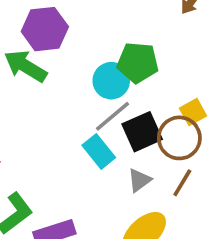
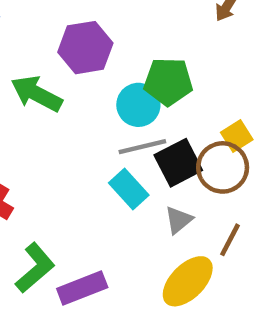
purple hexagon: (45, 29) -> (85, 48), moved
gray line: (112, 116) -> (142, 147), turned 30
brown line: (182, 183) -> (230, 240), moved

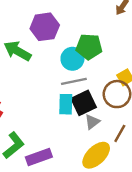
black square: (178, 163) -> (84, 103), moved
cyan rectangle: (129, 189) -> (66, 104), turned 42

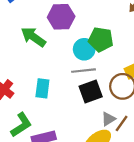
cyan rectangle: (66, 104) -> (42, 88), moved
gray triangle: (92, 122) -> (108, 119), moved

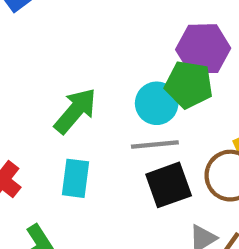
purple hexagon: (61, 17) -> (203, 49), moved
green arrow: (33, 37) -> (75, 111), moved, turned 95

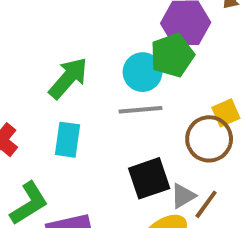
green pentagon: (189, 85) -> (172, 55), turned -30
black square: (169, 185) -> (149, 178), moved

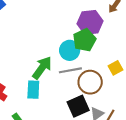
green arrow: (68, 78) -> (42, 68), moved
brown circle: (209, 139) -> (90, 82), moved

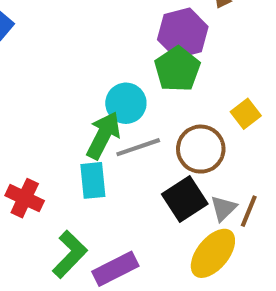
cyan circle: (70, 50) -> (126, 103), moved
gray line: (70, 70) -> (138, 147), moved

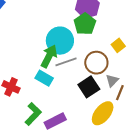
cyan circle: (126, 103) -> (60, 41), size x1.4
cyan rectangle: (93, 180) -> (44, 78), turned -54
gray triangle: (223, 208) -> (112, 81), moved

